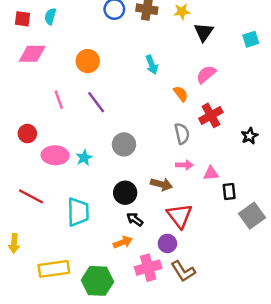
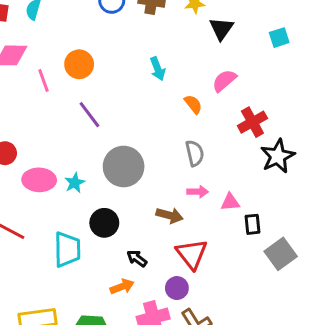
pink line: (59, 100) -> (44, 81), moved
red cross: (211, 115) -> (252, 122), moved
black star: (250, 136) -> (278, 156), size x1.6
gray circle: (124, 144) -> (124, 167), size x1.4
black circle: (125, 193) -> (104, 223), moved

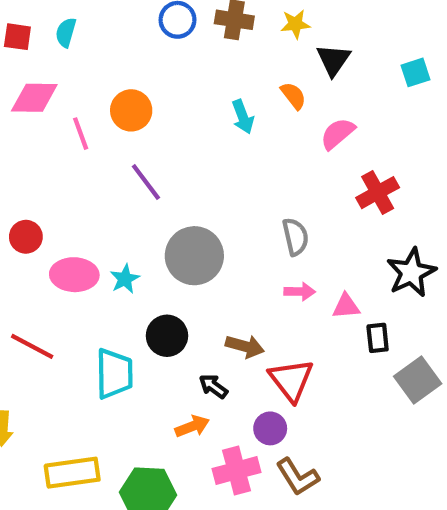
orange semicircle: (193, 104) -> (293, 96), moved
black star: (278, 156) -> (411, 273), moved
brown arrow: (169, 215) -> (245, 346), moved

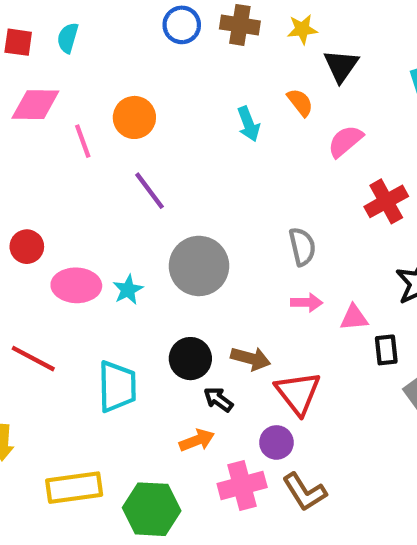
black circle: (167, 336) -> (190, 359), moved

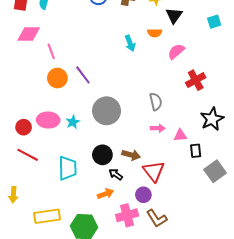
orange semicircle: (300, 102) -> (155, 33), turned 128
orange circle: (134, 117) -> (57, 78), moved
red circle: (27, 247) -> (24, 127), moved

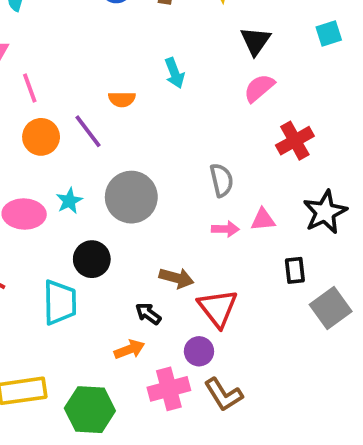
black triangle: (174, 16) -> (255, 41), moved
orange semicircle: (155, 33) -> (122, 99), moved
cyan star: (73, 122) -> (69, 201), moved
pink triangle: (180, 135) -> (263, 220), moved
black circle: (102, 155) -> (92, 259), moved

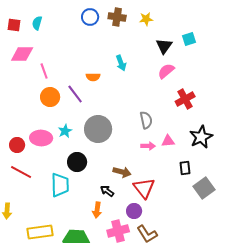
cyan square: (329, 33) -> (189, 39), moved
orange arrow: (129, 349) -> (97, 210), turned 119

